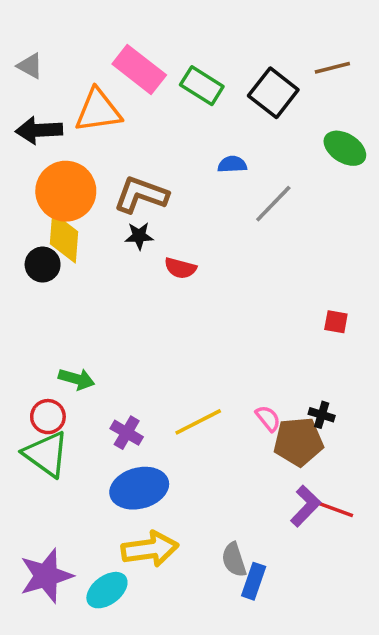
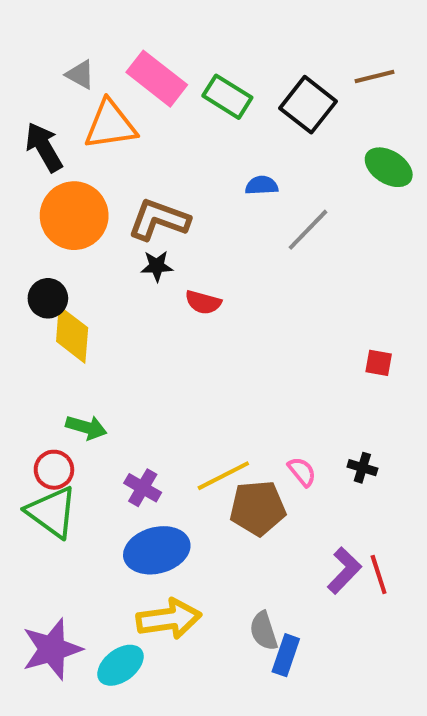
gray triangle: (30, 66) -> (80, 74), moved
black arrow: (39, 130) -> (44, 147), turned 63
yellow diamond: (64, 238) -> (72, 335), moved
brown pentagon: (298, 442) -> (258, 508), moved
red line: (336, 510) -> (379, 574), turned 52

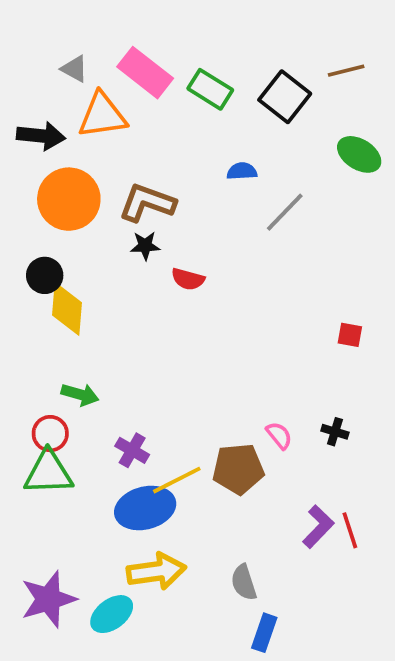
black arrow: (44, 147) -> (41, 136), turned 126
yellow line: (223, 476) -> (177, 480), moved
green triangle: (52, 512) -> (48, 473), turned -38
blue rectangle: (286, 655) -> (264, 633), moved

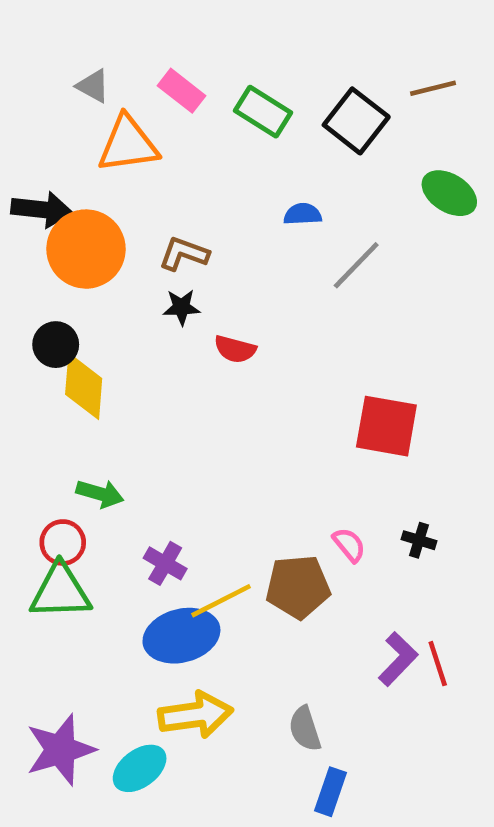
pink rectangle: (145, 73) -> (181, 91), size x0.7
black arrow: (41, 136) -> (42, 209), moved
brown L-shape: (147, 203) -> (184, 254), size x0.7
red square: (350, 335) -> (386, 426), moved, size x2.0

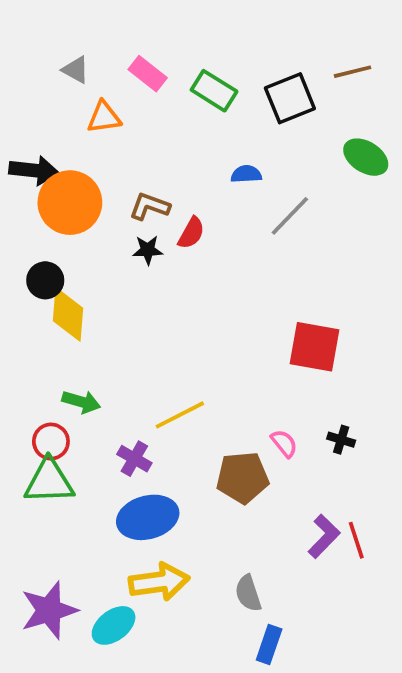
black square: (356, 121) -> (290, 98), turned 30
orange triangle: (128, 144) -> (104, 117), size x0.7
red semicircle: (235, 349) -> (191, 233), moved, turned -76
yellow line: (221, 601) -> (180, 415), moved

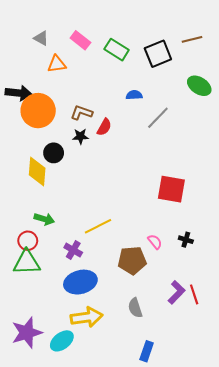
black circle: (45, 280) -> (54, 153), moved
gray semicircle: (248, 593) -> (135, 308), moved

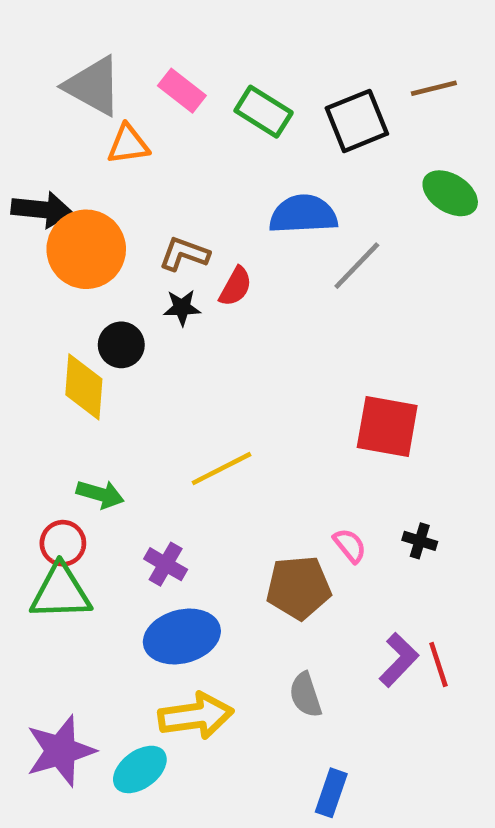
gray triangle: (41, 38) -> (93, 86), size x1.8
blue semicircle: (134, 95) -> (303, 214), size x1.8
yellow line: (98, 226) -> (222, 469), moved

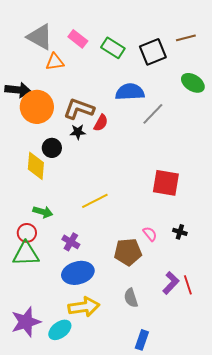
brown L-shape: (184, 254) -> (79, 109), size x1.4

